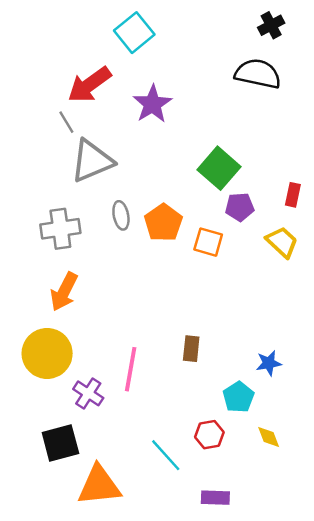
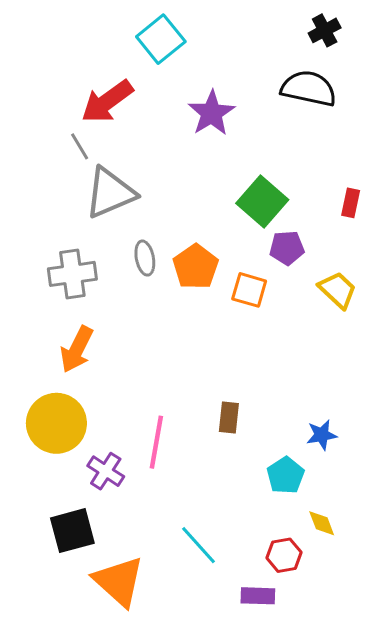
purple star: (152, 104) -> (212, 113), moved
red rectangle: (293, 195) -> (351, 203), moved
red hexagon: (209, 435) -> (284, 555), moved
orange triangle: (99, 485) -> (119, 581), turned 48

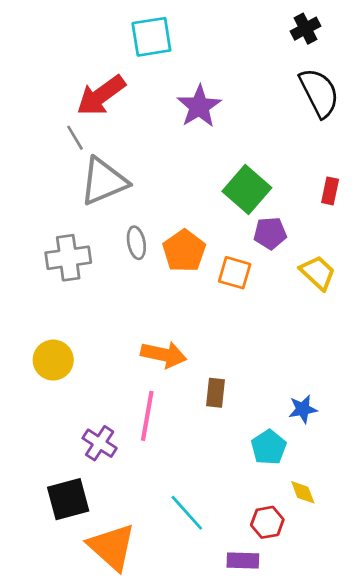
cyan square: (161, 39) -> (151, 37), turned 30
black semicircle: (309, 88) -> (319, 93), moved, turned 51
orange arrow: (77, 349) -> (164, 355), moved, turned -105
yellow circle: (56, 423) -> (53, 360), moved, size x0.7

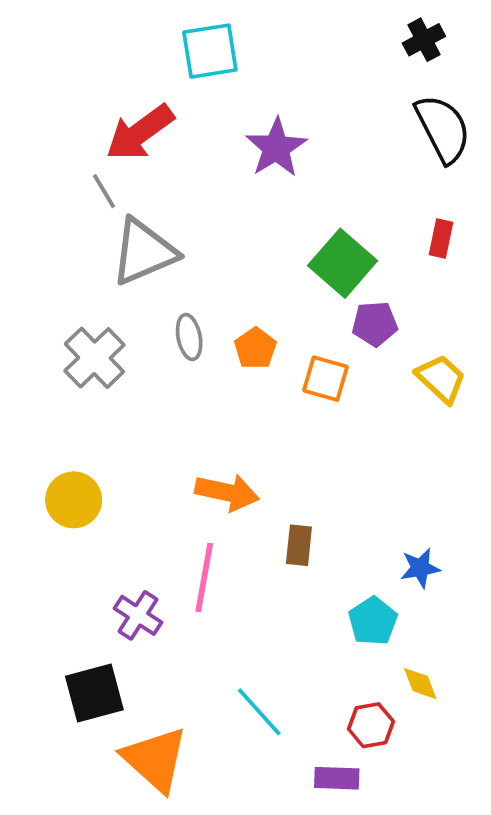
red rectangle: (330, 191) -> (441, 239), moved
orange pentagon: (184, 251) -> (255, 348), size x0.7
gray cross: (68, 258) -> (94, 358), turned -36

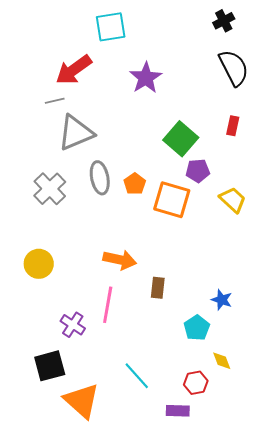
gray line: (104, 191) -> (55, 101), turned -72
gray ellipse: (189, 337) -> (100, 178), size x1.4
orange square: (325, 379) -> (172, 200), size x1.5
blue star: (420, 568) -> (222, 300), turned 30

